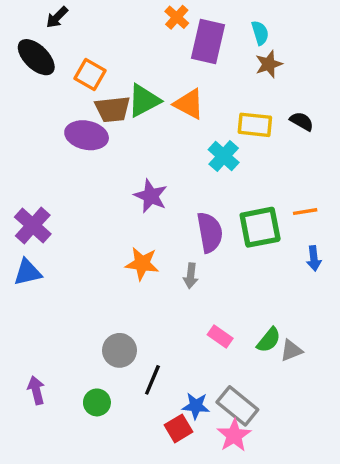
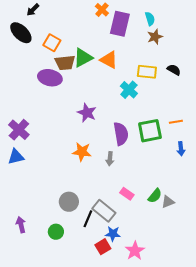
gray rectangle: (237, 406) -> (104, 211), moved

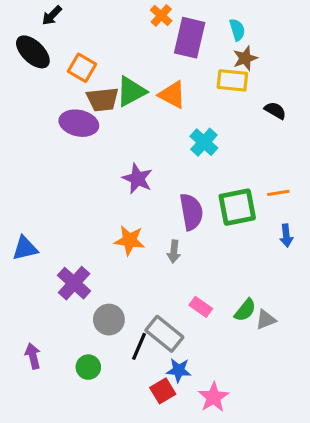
yellow rectangle: (147, 72) -> (232, 80), moved
purple cross: (19, 130) -> (74, 283), moved

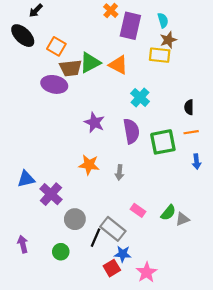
black semicircle: (275, 111) -> (189, 107), moved, turned -120
purple semicircle: (191, 212) -> (131, 131), moved
blue triangle: (25, 248) -> (26, 179), moved

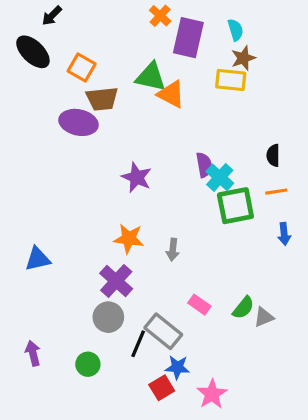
green triangle: (90, 63) -> (151, 77), moved, turned 40
cyan cross: (140, 97) -> (220, 177), moved
purple semicircle: (131, 131) -> (204, 165), moved, size x0.7
purple cross: (51, 194) -> (116, 281), moved

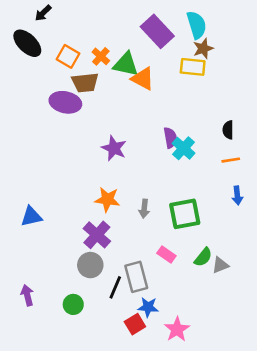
orange cross: (160, 16) -> (101, 56), moved
cyan semicircle: (235, 30) -> (197, 25), size x1.5
purple rectangle: (188, 38) -> (157, 31), turned -56
green square: (235, 206) -> (185, 214), moved
gray rectangle: (163, 331) -> (136, 277), turned 36

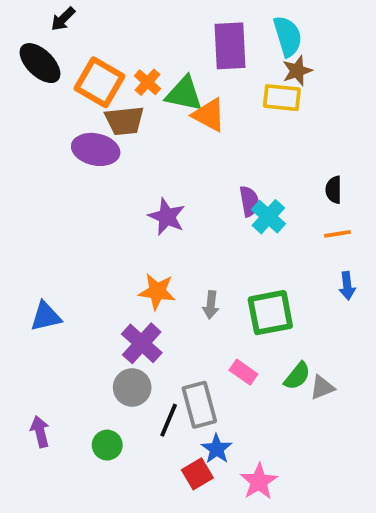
purple rectangle: (157, 31) -> (230, 46), turned 40
orange square: (68, 56) -> (100, 82), size x1.4
blue star: (148, 307) -> (217, 449), turned 30

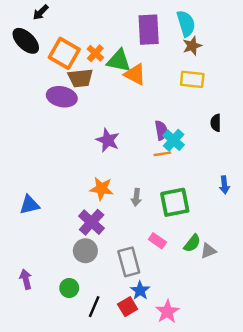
yellow rectangle: (282, 98) -> (192, 79), moved
orange line: (338, 234) -> (162, 154), moved
black line: (169, 420) -> (94, 307), moved

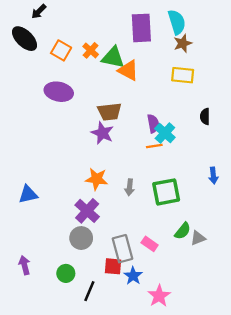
orange square: (64, 53) -> (61, 50), size x0.7
brown trapezoid: (80, 78) -> (109, 112), moved
pink rectangle: (157, 241) -> (150, 244), moved
red square: (128, 307) -> (113, 266), moved, turned 36

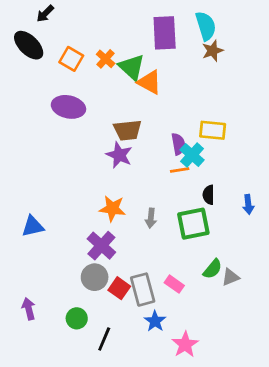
green triangle: (113, 57) -> (132, 67), turned 30
yellow rectangle: (183, 75) -> (213, 130), moved
black semicircle: (205, 116) -> (208, 195), moved
red square: (113, 266) -> (119, 288), moved, turned 30

